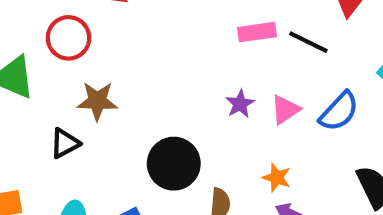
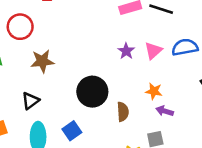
blue semicircle: (339, 111) -> (185, 47), turned -135
black triangle: (65, 143) -> (31, 101), moved

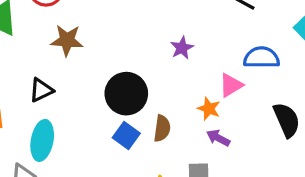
pink triangle: (153, 51) -> (231, 85), moved
blue square: (72, 131) -> (126, 135), moved, turned -30

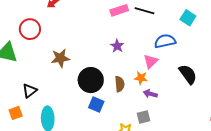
brown star: (67, 40) -> (60, 58), moved
black triangle: (41, 90) -> (30, 91), moved
brown semicircle: (162, 128) -> (120, 84), moved

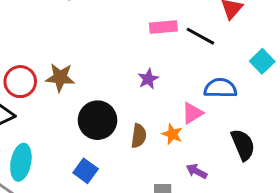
red circle: (30, 29) -> (20, 82), moved
purple arrow: (150, 94) -> (197, 171), moved
blue square: (96, 104) -> (86, 171), moved

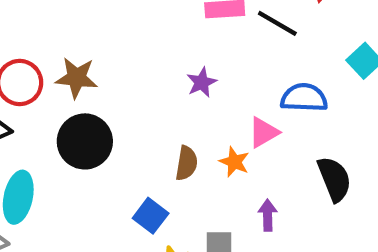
black circle: (98, 120) -> (85, 141), moved
blue square: (86, 171) -> (151, 216), moved
purple arrow: (197, 171) -> (268, 215), turned 60

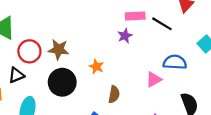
purple star: (202, 82) -> (125, 36), moved
orange star: (234, 162) -> (96, 67), moved

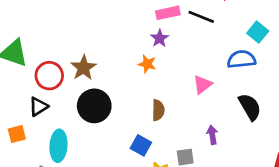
brown star: (59, 49) -> (84, 68), turned -30
blue semicircle: (175, 62) -> (241, 59), moved
orange star: (96, 67) -> (147, 64), moved

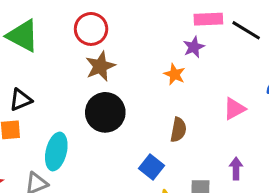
red circle: (49, 76) -> (91, 29), moved
black triangle: (38, 107) -> (21, 100), moved

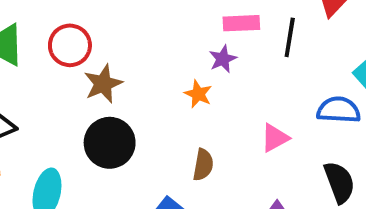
red circle: (91, 29) -> (70, 45), moved
black line: (246, 30) -> (290, 37), turned 68

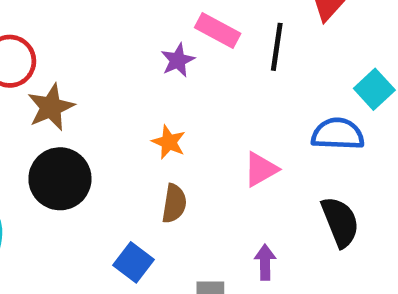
pink rectangle: (241, 23) -> (218, 31), turned 32
purple star: (223, 59) -> (178, 60), moved
orange star: (198, 94) -> (169, 142), moved

